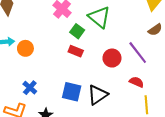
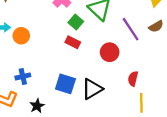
purple line: (138, 53) -> (131, 29), moved
red semicircle: (136, 82) -> (133, 79), turned -104
blue cross: (30, 88) -> (23, 76), turned 32

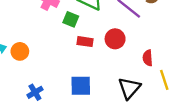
red rectangle: (73, 42) -> (85, 42), moved
black triangle: (92, 89) -> (129, 88), moved

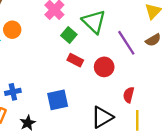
orange circle: (20, 51) -> (12, 30), moved
blue square: (81, 86) -> (58, 100), turned -30

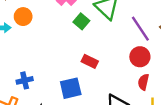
red rectangle: (75, 60) -> (90, 61), moved
red circle: (104, 67) -> (140, 57), moved

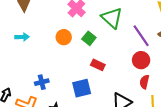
orange circle: (23, 17) -> (64, 37), moved
green square: (81, 21) -> (89, 38), moved

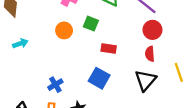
red semicircle: (144, 82) -> (150, 54), moved
blue square: (82, 88) -> (99, 78), turned -30

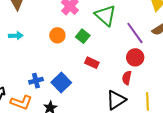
blue square: (99, 78) -> (61, 83), moved

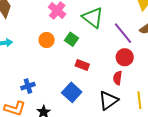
blue square: (61, 83) -> (72, 92), moved

